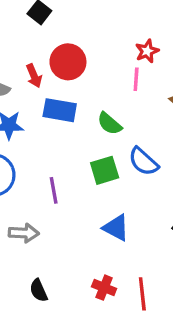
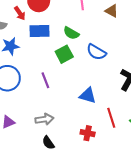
green square: (105, 170) -> (64, 54), moved
gray arrow: (24, 233) -> (44, 119), moved
red line: (142, 294) -> (111, 118), moved

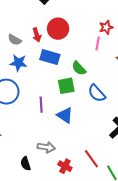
blue triangle: (88, 95) -> (65, 115), moved
red line: (111, 118) -> (91, 159), turned -36
gray arrow: (44, 119) -> (46, 147), moved

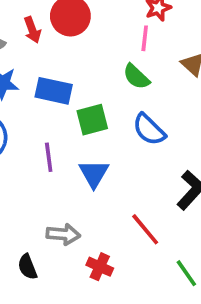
blue rectangle: (50, 57) -> (54, 91), moved
green semicircle: (79, 68) -> (136, 77), moved
blue triangle: (65, 115) -> (94, 174), turned 30
red line: (91, 159) -> (145, 229), moved

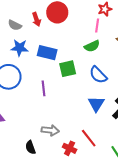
green semicircle: (136, 77) -> (92, 46), turned -70
blue triangle: (94, 174) -> (96, 104), moved
red line: (145, 229) -> (89, 138), moved

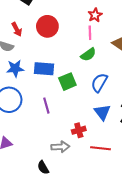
red arrow: (36, 19) -> (17, 29), moved
blue semicircle: (98, 75) -> (99, 83), turned 84
red line: (89, 138) -> (101, 148), turned -36
red cross: (70, 148) -> (79, 130), moved, turned -32

